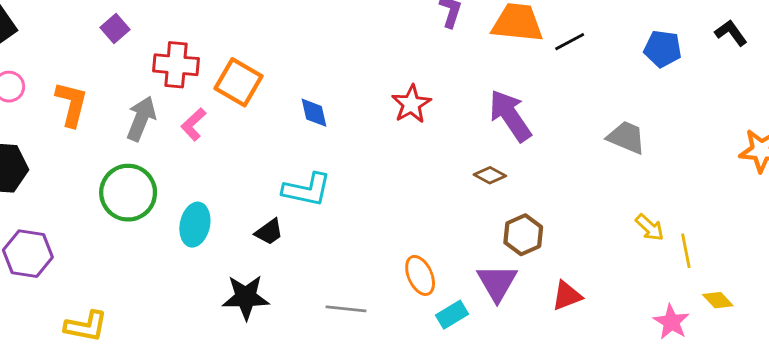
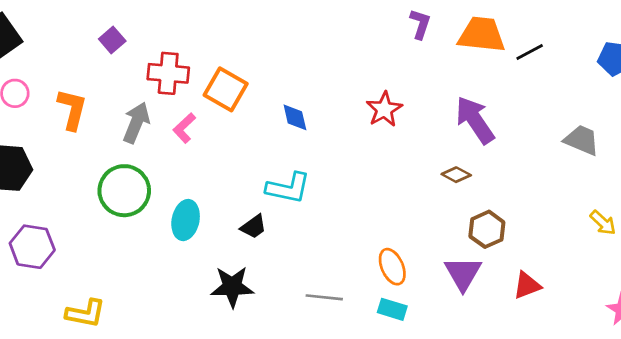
cyan rectangle: (452, 315) -> (392, 309), moved, turned 48

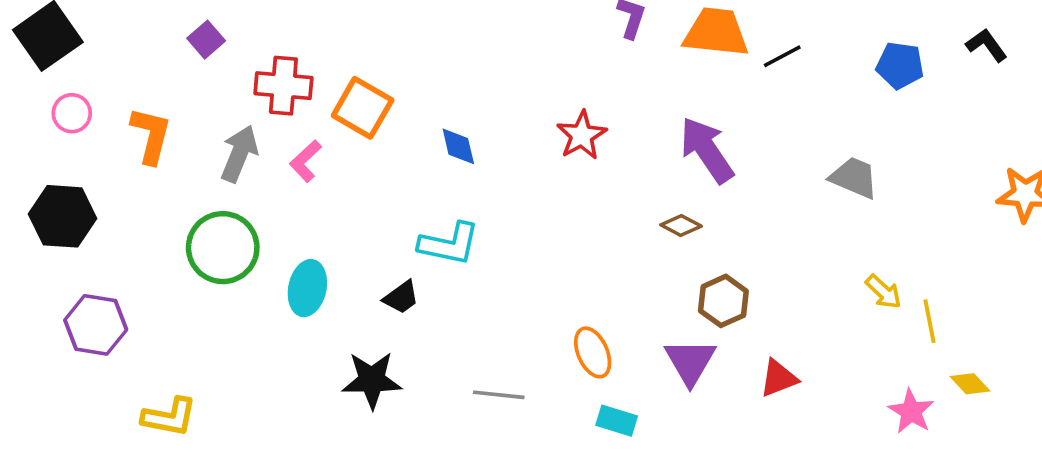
cyan rectangle: (392, 309) -> (617, 421), moved

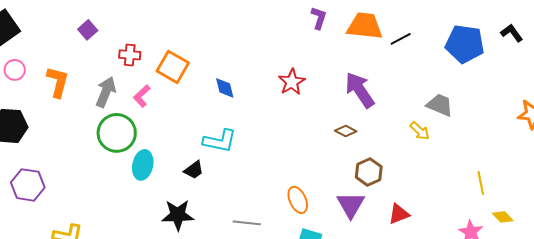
blue pentagon: (900, 65) -> (465, 44), size x1.5
red cross: (283, 86) -> (130, 55), size x0.7
green circle: (223, 248) -> (117, 133), moved
yellow arrow: (883, 292) -> (420, 131), moved

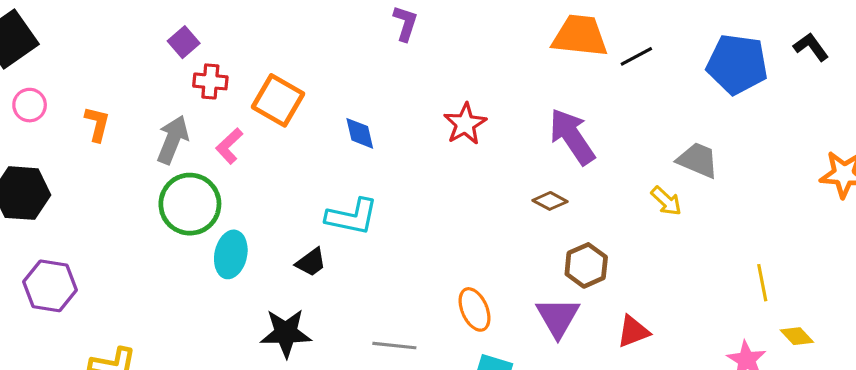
purple L-shape: (319, 18) -> (405, 23), moved
purple square: (88, 30) -> (184, 42), moved
orange L-shape: (58, 82) -> (97, 124), size x0.7

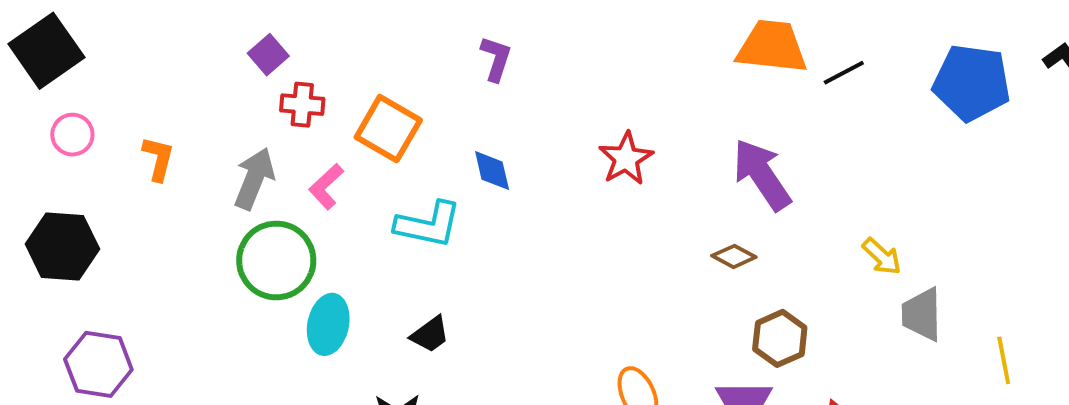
purple L-shape: (405, 23) -> (496, 59), moved
gray trapezoid: (698, 160) -> (922, 314), moved, turned -114
cyan L-shape: (352, 217) -> (428, 225), moved

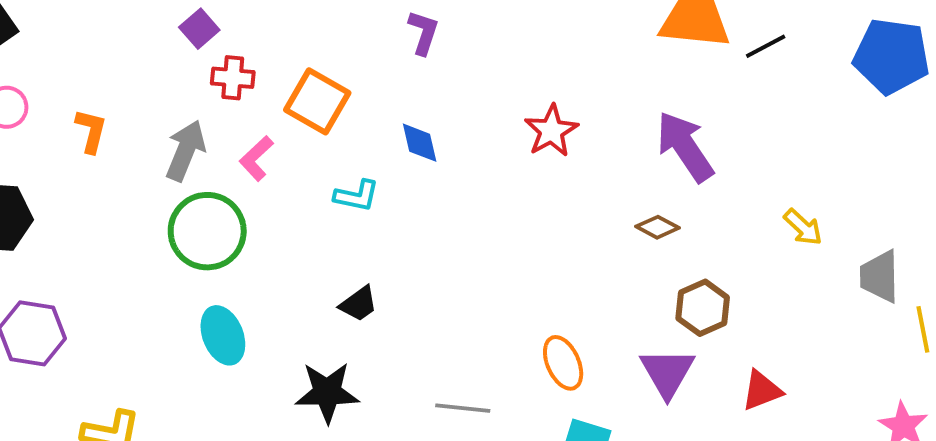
cyan L-shape: (428, 225) -> (357, 196), size x0.7
gray trapezoid: (922, 314) -> (880, 276), moved
cyan ellipse: (328, 324) -> (223, 335), moved, turned -34

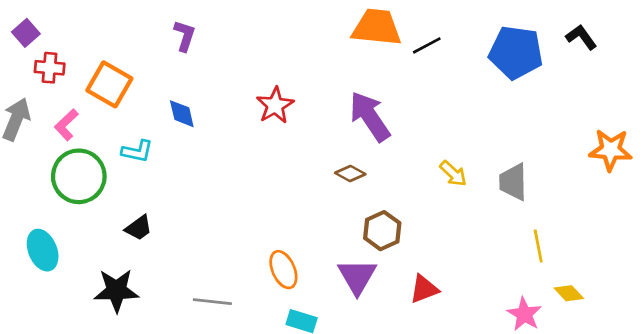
green circle: (207, 231) -> (79, 176), moved
gray trapezoid: (880, 276) -> (513, 182), moved

